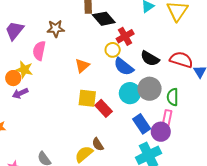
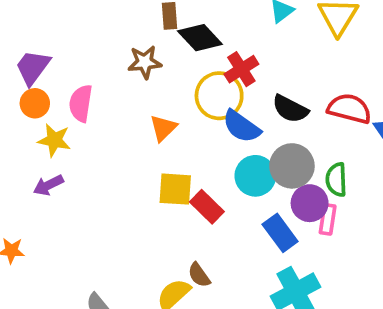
brown star: (56, 29) -> (145, 62), moved
yellow circle: (113, 50) -> (219, 96), size x1.6
orange circle: (13, 78) -> (35, 103), moved
purple circle: (161, 132) -> (310, 203), moved

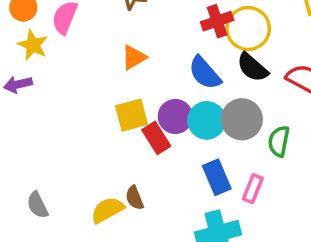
yellow circle: (219, 96) -> (248, 29), moved
yellow square: (175, 189) -> (132, 115), turned -32
purple circle: (310, 203) -> (175, 116), moved
pink rectangle: (328, 219) -> (253, 189), moved

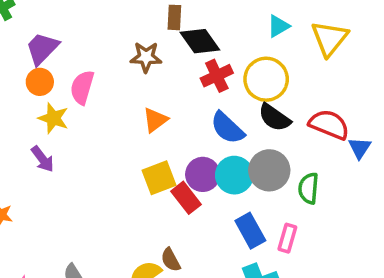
red cross: (217, 21) -> (217, 76), moved
purple arrow: (18, 84) -> (43, 159), turned -108

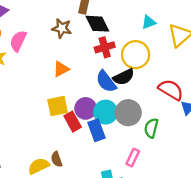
black semicircle: (274, 118) -> (124, 77), moved, turned -70
blue rectangle: (250, 231) -> (96, 130), moved

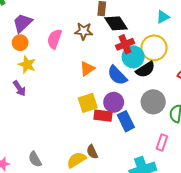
pink semicircle: (18, 41) -> (54, 39), moved
blue semicircle: (106, 82) -> (117, 75), moved
cyan circle: (106, 112) -> (133, 57), moved
red rectangle: (73, 122) -> (103, 116), turned -48

